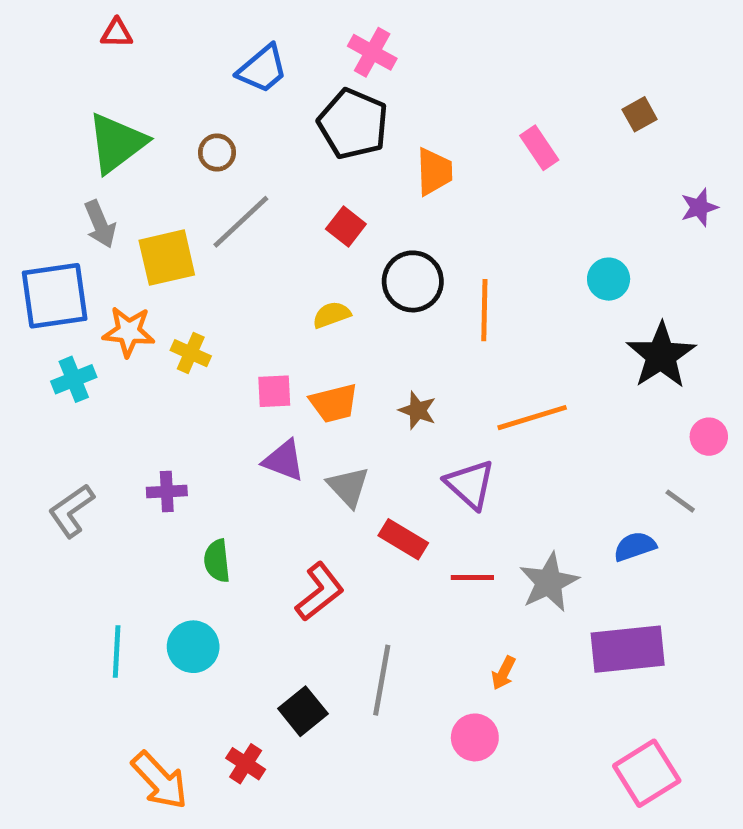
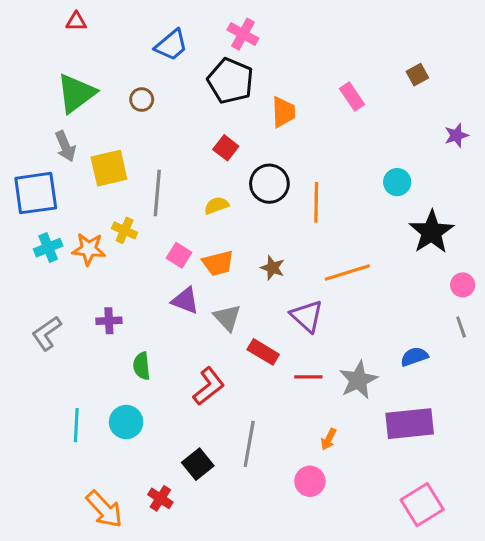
gray line: (241, 222) -> (157, 193), moved, turned -42
orange star: (129, 332) -> (89, 249), moved
pink square: (274, 391) -> (179, 255), turned 35
gray line: (680, 501) -> (461, 327), moved, turned 35

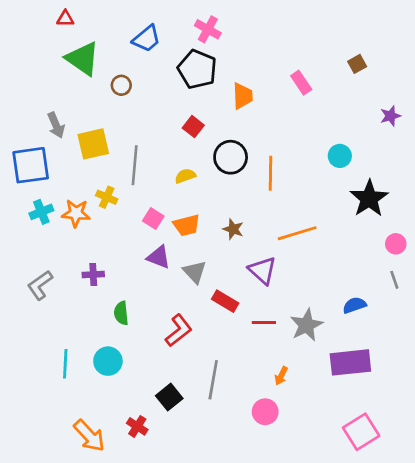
green triangle: (76, 93) -> (83, 59), moved, turned -48

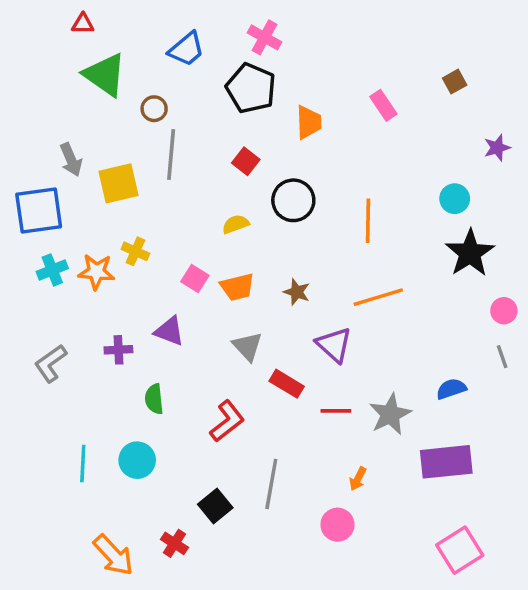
cyan circle: (340, 156) -> (455, 199), moved
gray line: (135, 165) -> (171, 155), moved
orange line: (271, 173) -> (368, 221), moved
purple triangle: (159, 257) -> (169, 331), moved

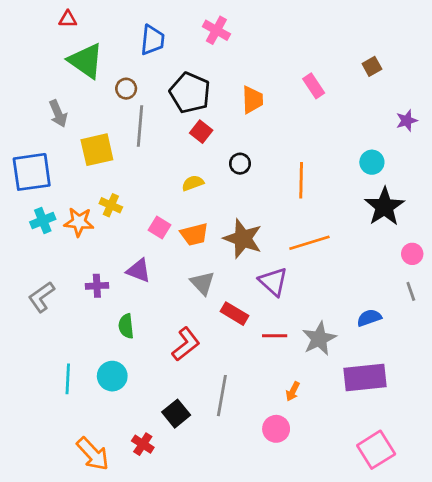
blue trapezoid: (186, 49) -> (153, 40), turned -44
black pentagon: (251, 88) -> (190, 93), moved
gray arrow: (71, 160) -> (58, 114), moved
black circle: (293, 200) -> (240, 164), size x0.6
brown star: (297, 292) -> (243, 239), size x1.8

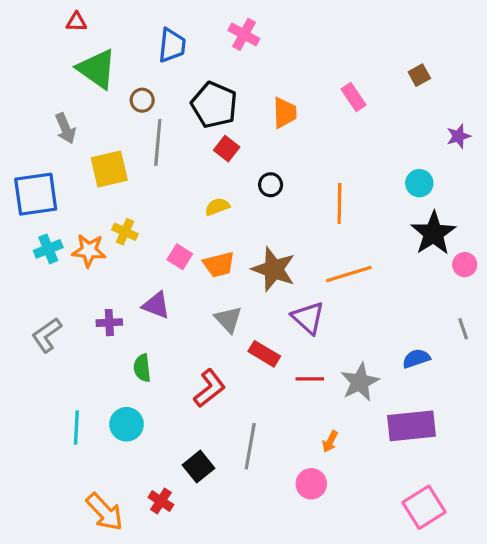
pink circle: (412, 254) -> (465, 265), moved

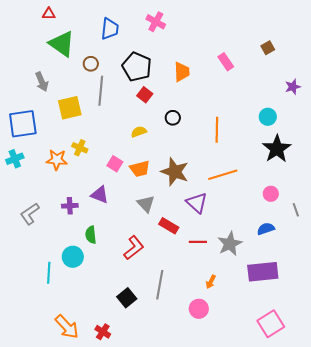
cyan cross: (48, 249) -> (15, 159), moved
pink circle: (465, 265) -> (271, 194), moved
cyan circle: (127, 424) -> (73, 257), moved
red cross: (161, 501) -> (103, 332), moved

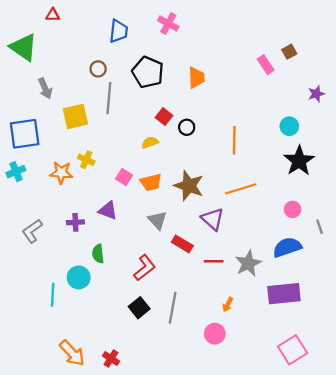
green triangle: (62, 44) -> (24, 47), moved
pink rectangle: (226, 62) -> (266, 65), moved
red square: (145, 95) -> (164, 116), moved
blue semicircle: (266, 229) -> (287, 247), size x1.5
black square: (127, 298) -> (139, 308), moved

